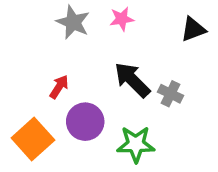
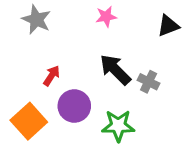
gray star: (73, 22) -> (36, 20), moved

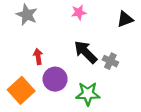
red arrow: (52, 76) -> (38, 57), turned -42

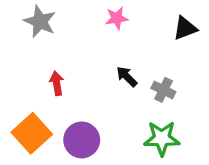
black arrow: (86, 52) -> (127, 77), size x0.6
purple circle: (55, 79) -> (82, 140), moved
green star: (88, 94) -> (162, 138), moved

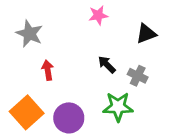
gray star: (40, 22) -> (29, 34), moved
black triangle: (185, 28) -> (146, 34), moved
green star: (162, 138) -> (118, 107), moved

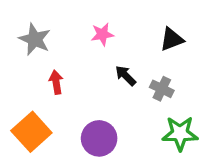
pink star: (98, 15) -> (102, 34), moved
green star: (118, 107) -> (180, 133), moved
purple circle: (69, 118) -> (99, 138), moved

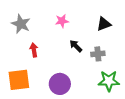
gray cross: (162, 89) -> (98, 54), turned -32
orange square: (31, 132) -> (19, 80), turned 35

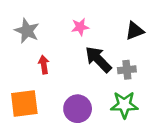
black arrow: (76, 46) -> (98, 59), size x1.6
green star: (109, 81) -> (124, 105), moved

